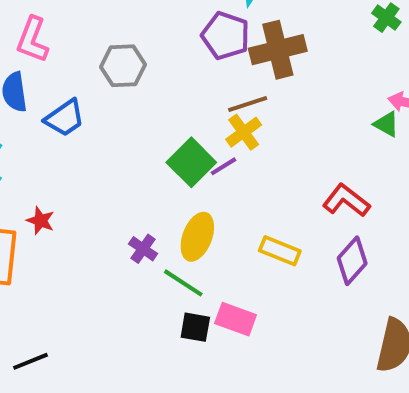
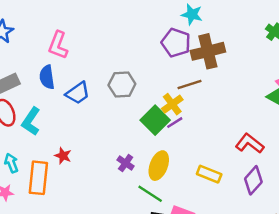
gray hexagon: (123, 66) -> (122, 84), moved
yellow cross: (244, 132) -> (172, 104), moved
purple cross: (143, 249) -> (126, 163), moved

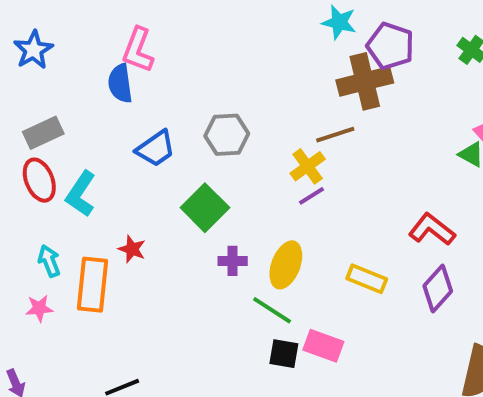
purple pentagon: (176, 43) -> (390, 46), moved
pink L-shape: (58, 45) -> (138, 50), moved
blue semicircle: (47, 77) -> (120, 83), moved
green square: (155, 120) -> (205, 208), moved
purple cross: (126, 163) -> (233, 261), turned -35

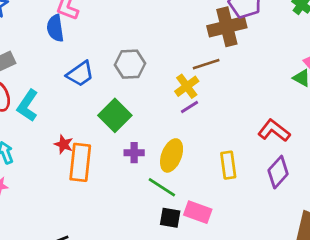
yellow rectangle: (367, 279) -> (228, 165), turned 60
orange rectangle: (93, 285) -> (80, 162), moved

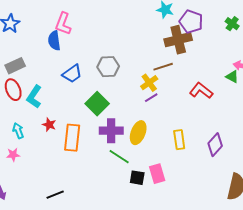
red L-shape: (274, 131) -> (201, 91), moved
red star: (64, 144) -> (49, 125), moved
purple cross: (134, 153) -> (111, 131), size x1.6
green line: (162, 187) -> (119, 157), moved
pink rectangle: (198, 212) -> (157, 174), turned 54

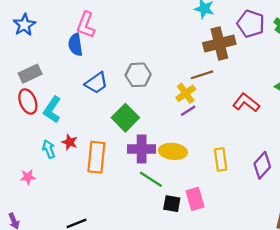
purple pentagon: (191, 22) -> (251, 24), moved
cyan arrow: (18, 131) -> (49, 149), moved
yellow ellipse: (138, 133) -> (173, 151), turned 75

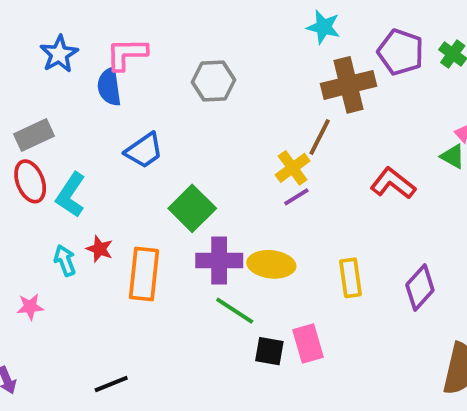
blue star: (24, 25) -> (59, 54), moved
pink L-shape: (86, 25) -> (127, 54), turned 68
gray hexagon: (138, 75) -> (213, 81), moved
brown line: (202, 75) -> (320, 137), turned -45

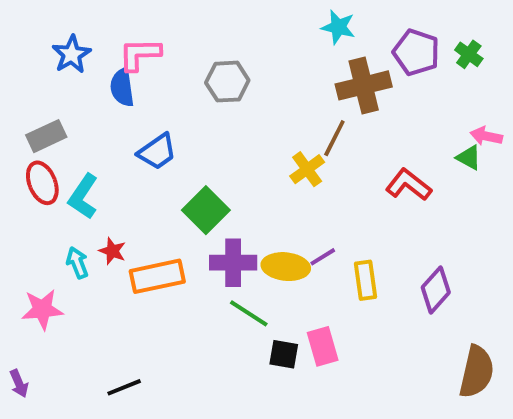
purple line: (296, 197) -> (323, 257), moved
orange rectangle: (144, 274) -> (157, 276), turned 72
pink star: (30, 307) -> (42, 309), size x1.5

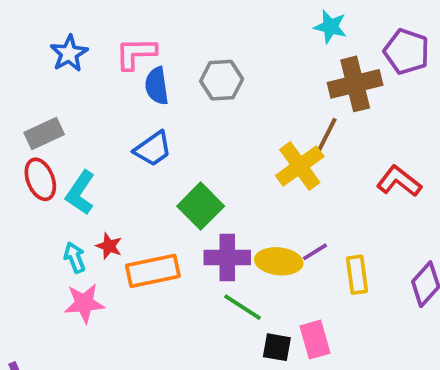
blue semicircle: (122, 87) -> (157, 86), moved
yellow cross: (307, 169) -> (300, 166), size x1.4
pink star: (42, 309) -> (84, 303), moved

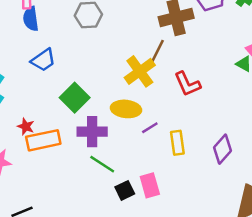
blue semicircle: (157, 86) -> (31, 19), moved
red L-shape: (399, 181) -> (187, 84), moved, turned -152
red star: (109, 246) -> (26, 127), moved
yellow ellipse: (279, 261) -> (126, 109), moved
black square: (277, 347) -> (125, 190), turned -36

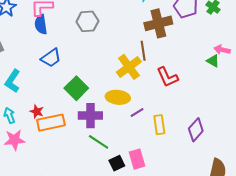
brown line: (157, 51) -> (143, 51), turned -36

